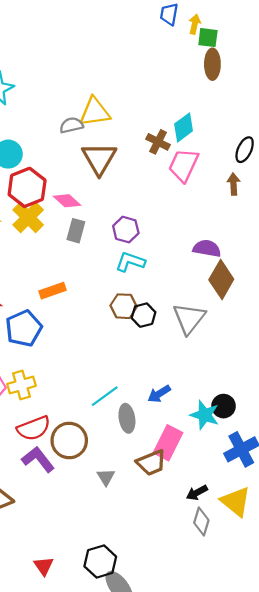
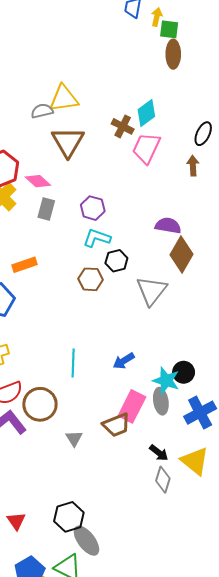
black hexagon: (144, 315) -> (116, 261), moved
cyan line: (105, 396) -> (73, 363), turned -52
gray ellipse: (127, 418) -> (161, 401), moved
black arrow: (197, 493) -> (159, 453), turned -114

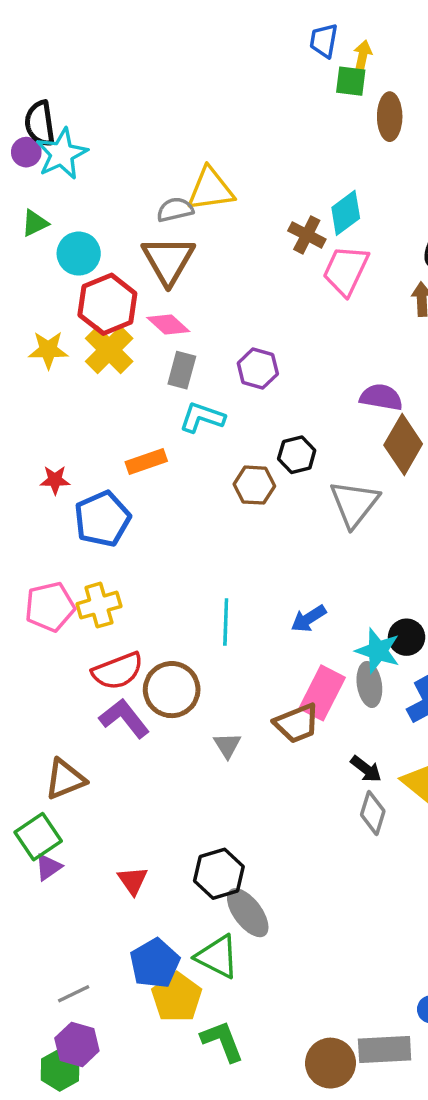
green square: (169, 29) -> (351, 81), moved
brown triangle: (68, 142) -> (168, 260), moved
cyan L-shape: (97, 238) -> (202, 417), moved

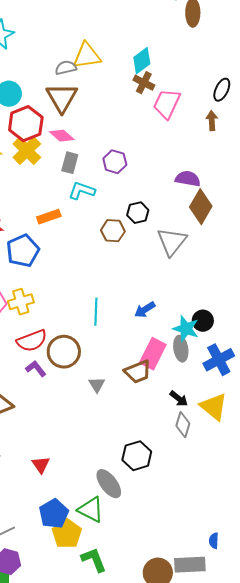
cyan diamond: (346, 213) -> (142, 61), moved
purple L-shape: (124, 718) -> (36, 369), size x0.7
black hexagon: (219, 874) -> (137, 456), moved

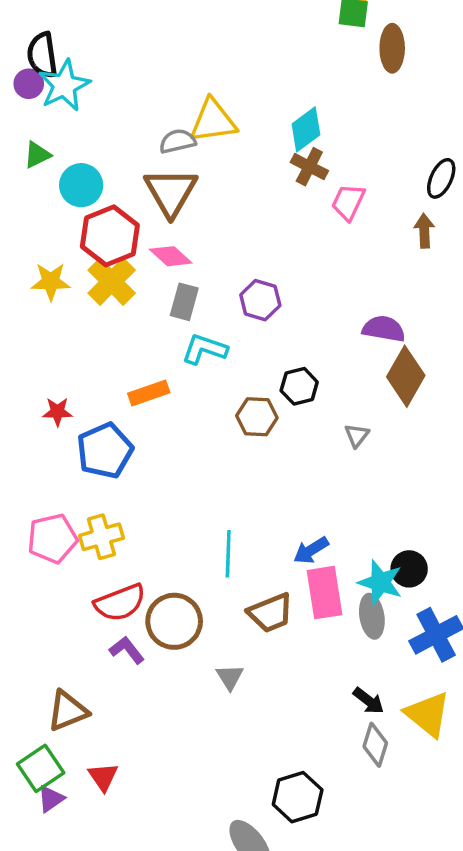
pink trapezoid: (167, 104) -> (348, 202), size x0.7
gray triangle: (172, 242) -> (357, 435), size x0.5
pink rectangle: (153, 354) -> (325, 593), moved, turned -36
brown trapezoid: (138, 372) -> (270, 613), moved
red triangle: (41, 465) -> (103, 777), moved

